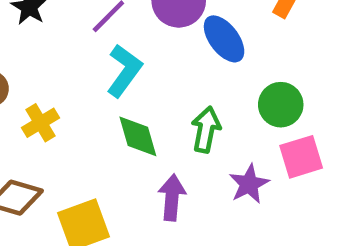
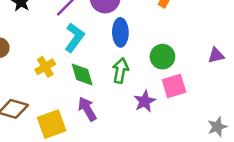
blue ellipse: (224, 39) -> (120, 32), moved, turned 36
yellow cross: (40, 123) -> (45, 67), moved
purple arrow: (172, 198) -> (87, 109), moved, turned -35

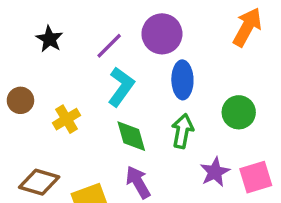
yellow cross: (45, 67) -> (67, 119), moved
pink square: (174, 86) -> (256, 177), moved

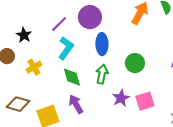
black star: (49, 39) -> (24, 35), moved

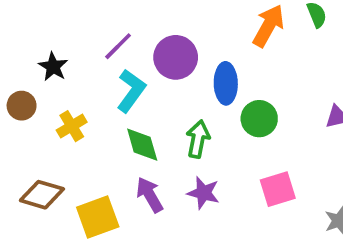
purple circle: (90, 17) -> (176, 57), moved
blue ellipse: (102, 44) -> (226, 83), moved
purple star: (121, 98) -> (203, 193), moved, turned -30

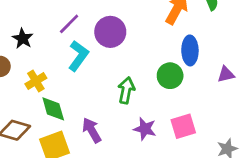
blue ellipse: (226, 83) -> (190, 50), moved
green diamond: (142, 145) -> (53, 109), moved
purple star: (203, 193) -> (145, 129), moved

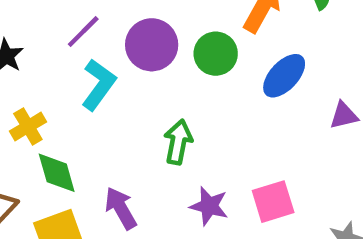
blue ellipse: (190, 50) -> (284, 76), turned 44
green circle: (170, 76) -> (216, 54), moved

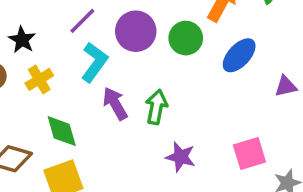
yellow cross: (28, 126) -> (39, 79), moved
pink square: (273, 202) -> (249, 154), moved
purple arrow: (121, 208) -> (115, 104), moved

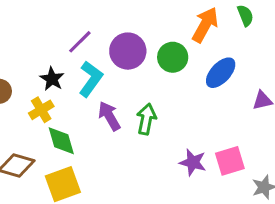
black star: (22, 40) -> (52, 79), moved
yellow cross: (39, 79) -> (41, 110), moved
purple star: (181, 157) -> (193, 162), moved

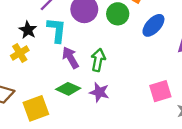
cyan L-shape: (91, 79) -> (57, 30), turned -30
green diamond: (61, 141) -> (68, 89), moved, turned -50
purple star: (193, 162) -> (99, 92), moved

